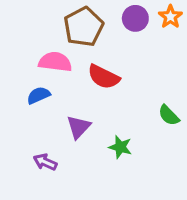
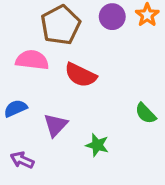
blue semicircle: (38, 95) -> (15, 108), moved

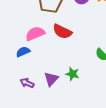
pink semicircle: (32, 60) -> (35, 34), moved, turned -30
purple triangle: (55, 125) -> (51, 79), moved

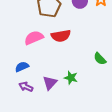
red semicircle: (62, 32) -> (61, 36), turned -36
blue semicircle: (23, 52) -> (22, 67), moved

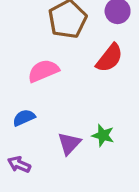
red semicircle: (61, 36) -> (109, 58), moved, turned -42
purple arrow: (26, 87) -> (19, 164), moved

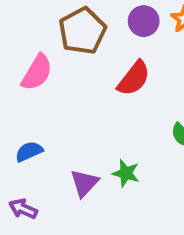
pink semicircle: (43, 71) -> (37, 72), moved, turned 144

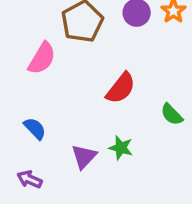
red semicircle: (134, 78) -> (121, 88), moved
blue semicircle: (29, 151) -> (35, 128), turned 70

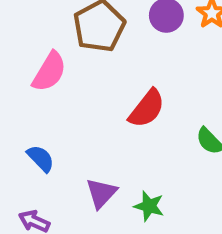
green star: (121, 148) -> (149, 206), moved

